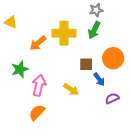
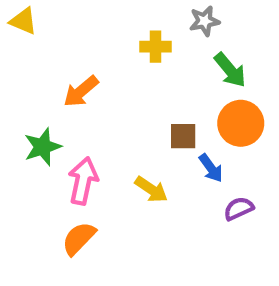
yellow triangle: (11, 22) -> (23, 21), moved
green arrow: (94, 30) -> (230, 70), moved, turned -66
yellow cross: (64, 33) -> (155, 47), moved, size x0.6

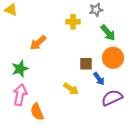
pink arrow: (83, 181) -> (20, 95), moved
purple semicircle: (239, 209) -> (112, 98), size x1.5
orange semicircle: (79, 238) -> (37, 112), turned -66

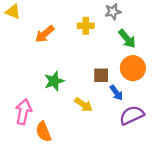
orange arrow: (38, 43) -> (45, 34), moved
green star: (20, 69) -> (54, 81), moved

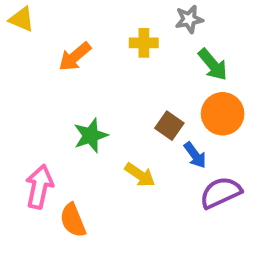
brown square: (101, 75) -> (169, 126), turned 35

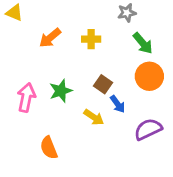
yellow cross: (144, 43) -> (91, 39), moved
brown square: (169, 126) -> (103, 84), moved
blue arrow: (195, 155) -> (118, 104), moved
pink arrow: (39, 187) -> (26, 97), moved

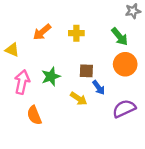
yellow triangle: (14, 13) -> (12, 50), moved
gray star: (127, 13) -> (133, 11), moved
brown square: (103, 84) -> (86, 71), turned -32
orange semicircle: (49, 148) -> (34, 115), moved

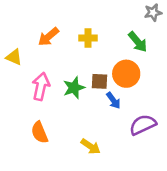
orange circle: (125, 64) -> (126, 74), moved
green star: (51, 76) -> (74, 88), moved
pink arrow: (22, 82) -> (41, 86), moved
yellow arrow: (79, 99) -> (91, 146), moved

